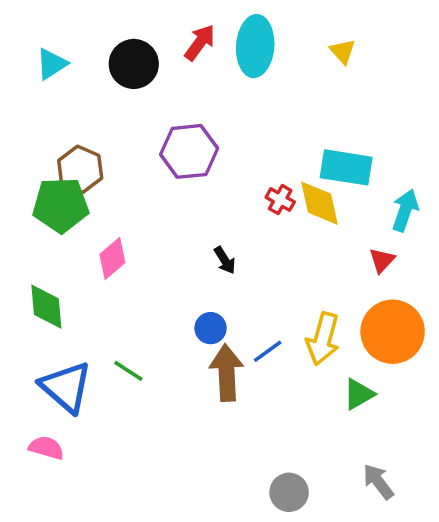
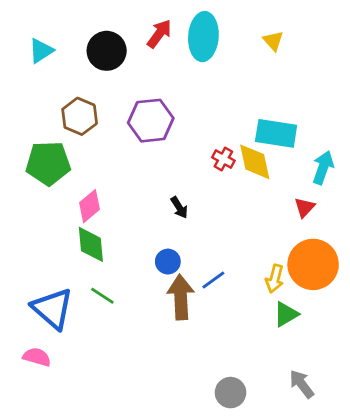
brown hexagon: (80, 169) -> (80, 116), moved
green diamond: (46, 307) -> (91, 244), moved
yellow arrow: (323, 339) -> (275, 279), moved, size x0.7

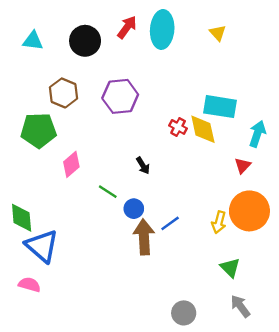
cyan triangle: (41, 51) -> (33, 41), turned 40
green diamond: (91, 244) -> (22, 218), moved
green line: (102, 296) -> (108, 192), moved
green triangle: (286, 314) -> (230, 268), moved, turned -45

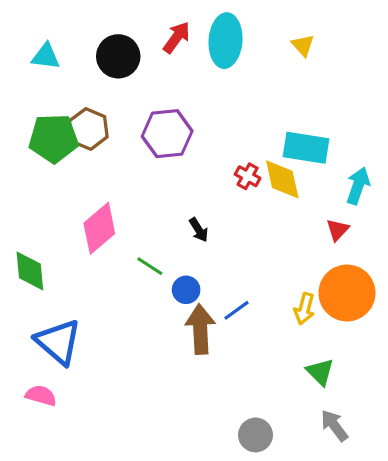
green pentagon: (39, 130) -> (54, 138), moved
pink diamond: (71, 164) -> (99, 228), size x1.4
green diamond: (22, 218) -> (30, 271), moved

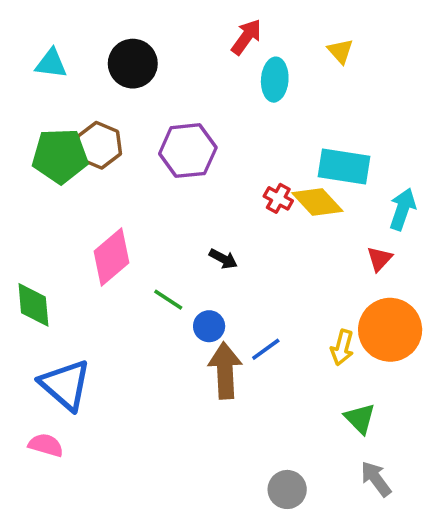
red arrow: (177, 37) -> (246, 37), moved
cyan ellipse: (226, 41) -> (275, 80), moved, size x0.7
yellow diamond: (282, 179) -> (317, 202), turned -30
black arrow: (199, 230) -> (223, 259), turned -30

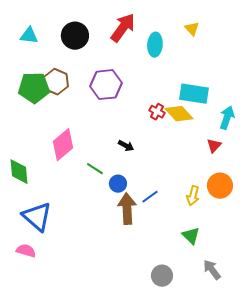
red arrow: (246, 37) -> (123, 28), moved, size x1.4
orange circle: (390, 330) -> (220, 186), size x0.7
green triangle: (360, 419) -> (191, 236), moved

